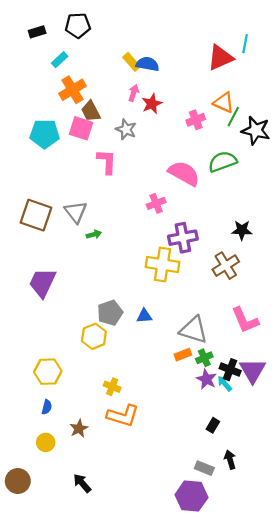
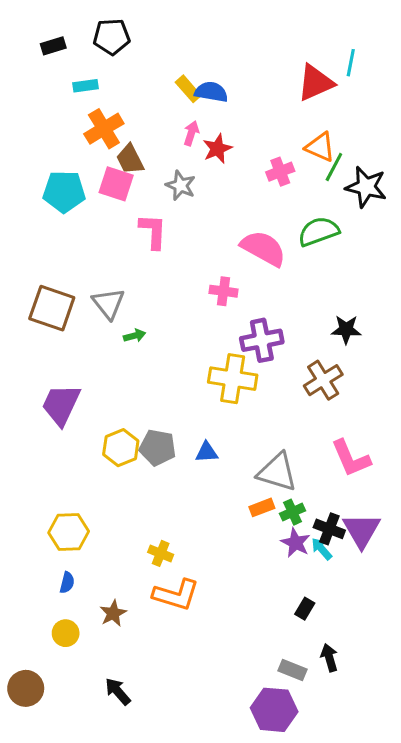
cyan rectangle: (60, 60) -> (85, 86), turned 35
pink cross: (156, 203) -> (224, 291), turned 30
gray pentagon: (110, 313) -> (158, 448), turned 30
yellow hexagon: (94, 336) -> (121, 448), moved

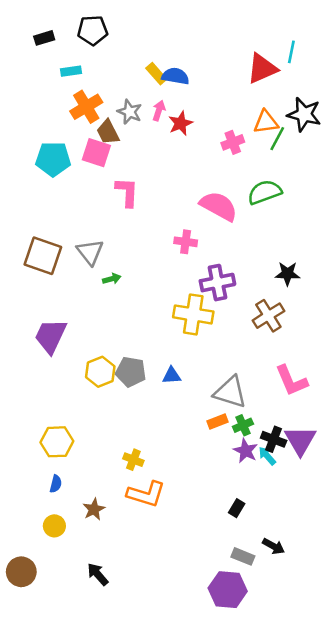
orange triangle: (320, 147) -> (266, 122), turned -32
gray star: (181, 185) -> (130, 112), moved
black star: (366, 187) -> (304, 114), moved
black rectangle: (305, 609) -> (237, 508), moved
black arrow: (329, 658) -> (274, 546), turned 135

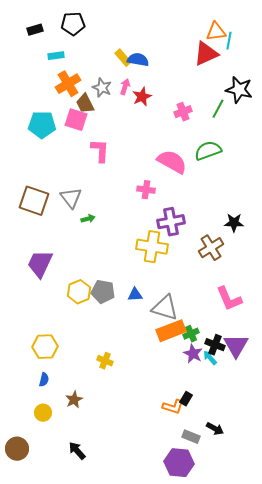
orange triangle: (266, 122) -> (216, 32), moved
black star: (288, 274) -> (234, 223), moved
gray triangle: (230, 392) -> (165, 308), moved
orange rectangle: (217, 421) -> (171, 331), size x1.8
orange L-shape: (146, 494) -> (173, 407), moved, size x0.7

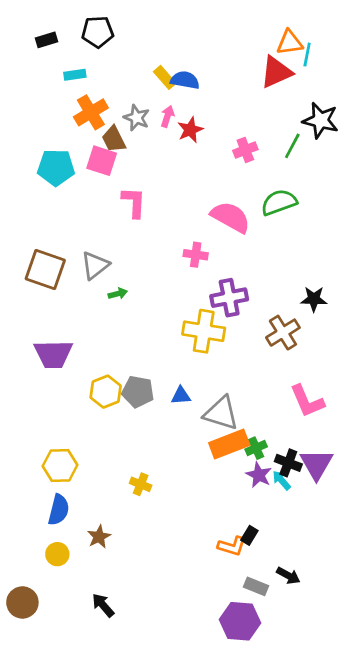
gray triangle: (71, 198) -> (95, 265), turned 30
purple trapezoid: (40, 264) -> (53, 354), turned -116
blue semicircle: (44, 380) -> (59, 510), size x1.6

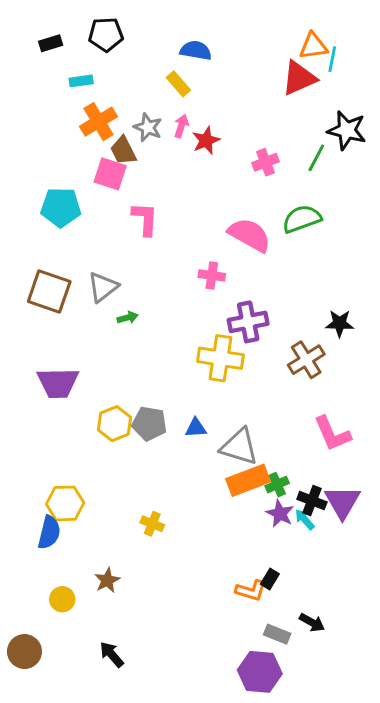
blue semicircle: (185, 80) -> (196, 50), moved
cyan pentagon: (56, 167) -> (61, 207), moved
blue semicircle: (59, 510) -> (49, 532), moved

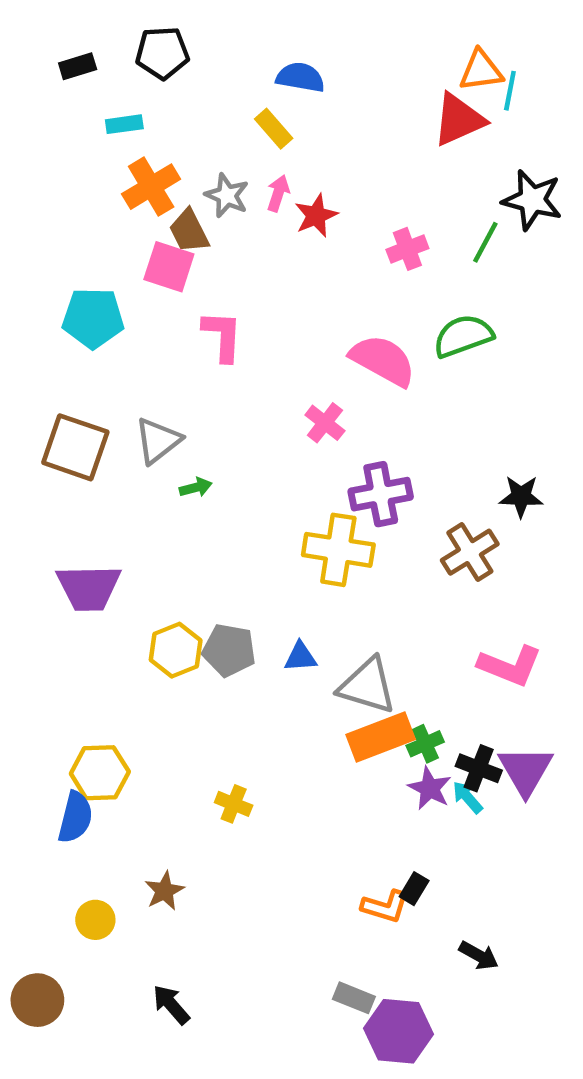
pink cross: (212, 275) -> (325, 423), turned 30
pink L-shape: (332, 434) -> (510, 666), turned -45
gray rectangle: (277, 634) -> (354, 998), moved

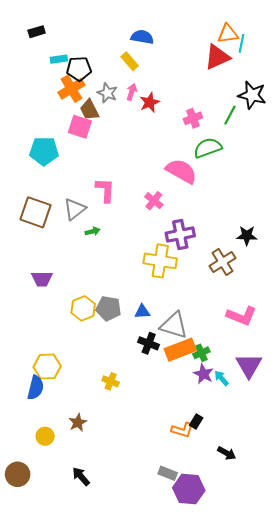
black pentagon: (162, 53) -> (79, 69), moved
pink L-shape: (222, 336) -> (105, 190), moved
green semicircle: (463, 336) -> (208, 148), moved
purple trapezoid: (89, 588) -> (42, 279), size x0.7
black cross: (479, 768) -> (149, 343), moved

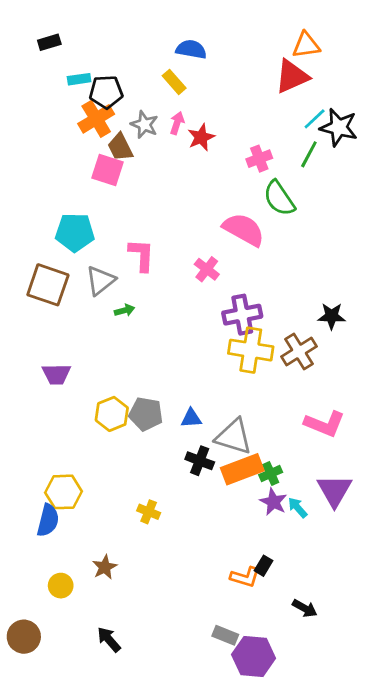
cyan line: (242, 43) -> (315, 119), moved, turned 36
green semicircle: (208, 148) -> (279, 198), turned -104
cyan pentagon: (44, 151) -> (75, 232), moved
yellow cross: (160, 261) -> (251, 350), moved

